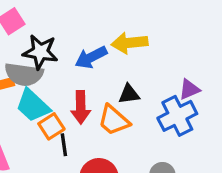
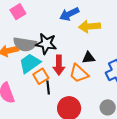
black star: (40, 52) -> (46, 44), moved
blue arrow: (91, 57) -> (69, 14), moved
cyan trapezoid: (33, 106) -> (30, 63), turned 100

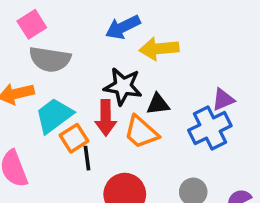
gray semicircle: (25, 44) -> (50, 59), moved
black star: (46, 44) -> (123, 86), moved

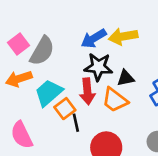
pink square: (32, 24) -> (19, 44), moved
blue arrow: (123, 27) -> (94, 38), moved
gray semicircle: (50, 59) -> (42, 51), turned -64

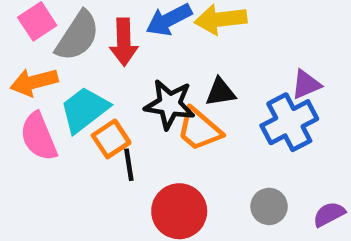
black star: (98, 67) -> (170, 104), moved
red arrow: (87, 91) -> (124, 42), moved
pink semicircle: (22, 135) -> (39, 137), moved

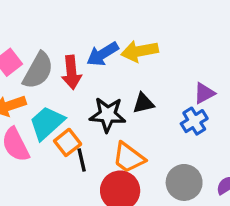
blue cross: (289, 122) -> (194, 121), size x0.7
orange trapezoid: (199, 129) -> (129, 158), moved
gray circle: (269, 206) -> (184, 182), size x1.4

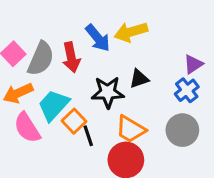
blue arrow: (103, 54) -> (98, 38), turned -92
gray circle: (184, 182) -> (182, 130), moved

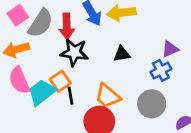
black star: (108, 92) -> (74, 52), moved
cyan trapezoid: (54, 105) -> (42, 92), moved

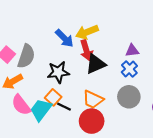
red arrow: (67, 26) -> (86, 50), moved
purple triangle: (170, 49) -> (132, 50), turned 32
black triangle: (122, 54) -> (96, 64), size x1.5
black line: (71, 96) -> (64, 107), turned -40

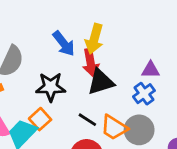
yellow arrow: (87, 32) -> (94, 39), turned -60
orange trapezoid: (93, 100) -> (114, 128), moved
black line: (64, 107) -> (87, 120), moved

